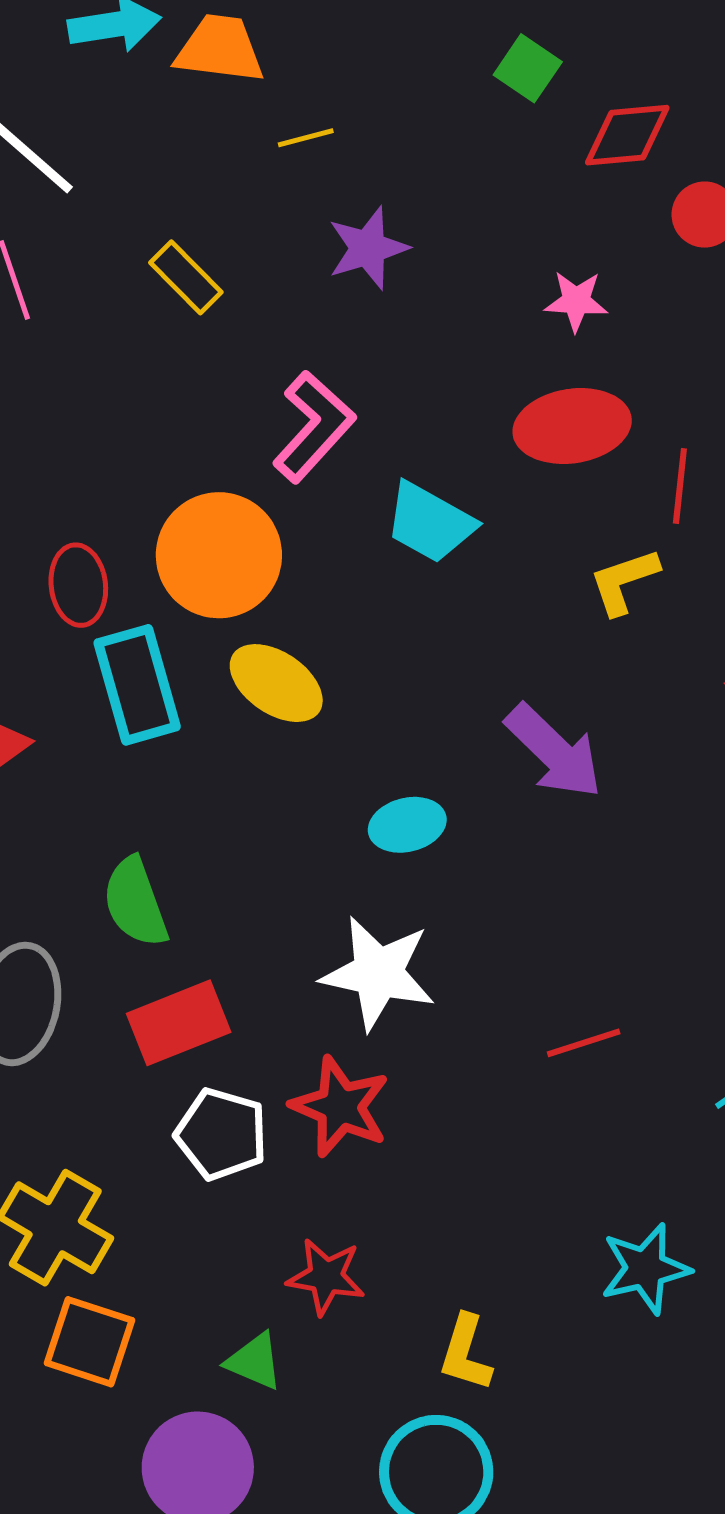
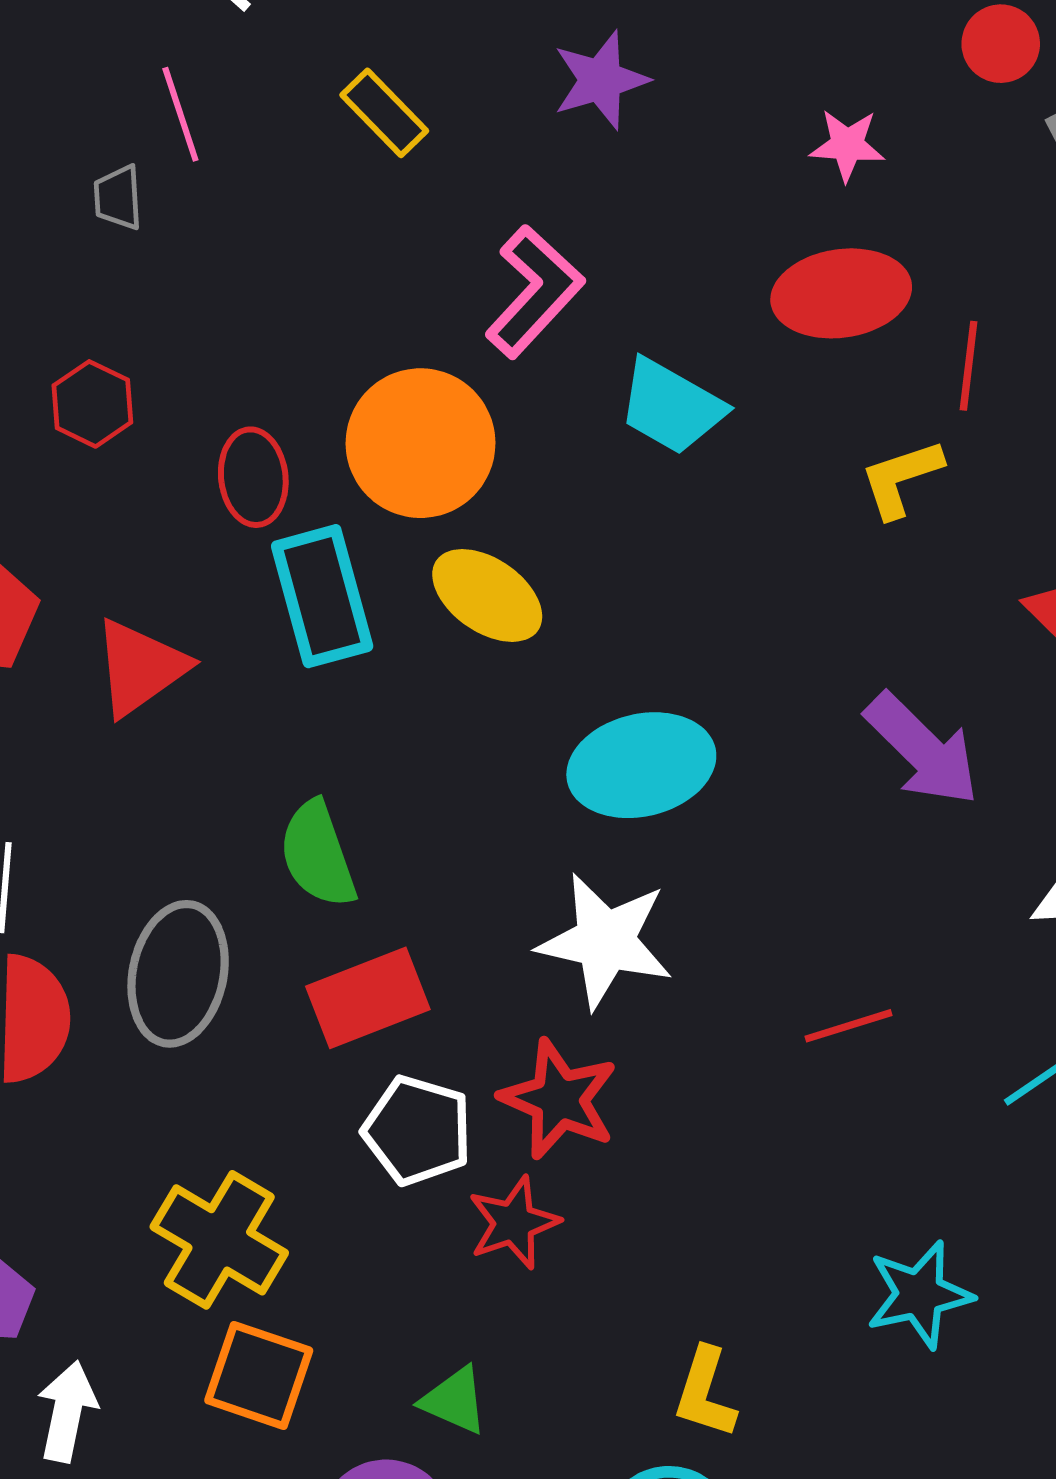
purple arrow: (554, 751) -> (922, 749), moved
cyan ellipse: (407, 825) -> (641, 765), size x1.6
red star: (326, 1277) -> (514, 1223), moved, turned -30

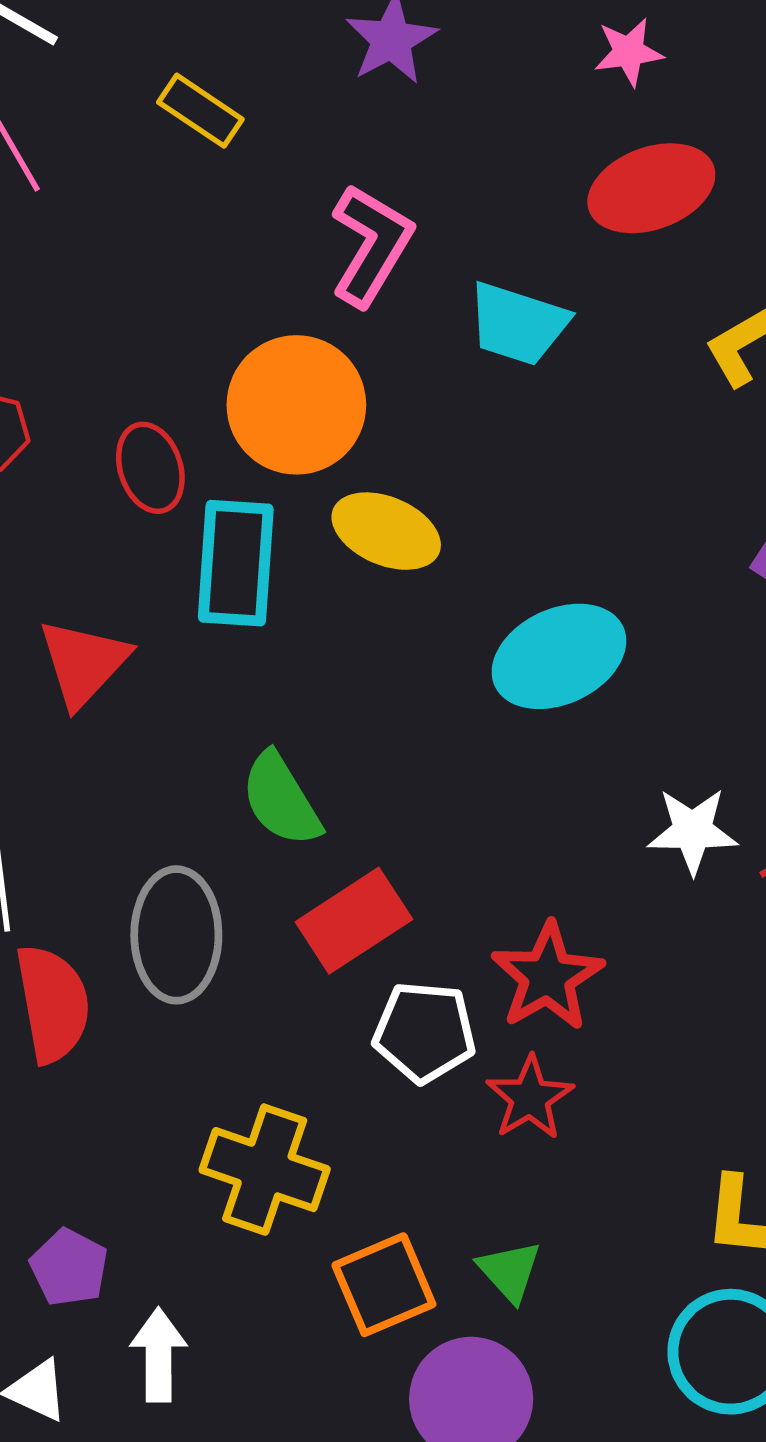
cyan rectangle: (322, 596) -> (236, 563), turned 31
white star: (605, 941) -> (693, 831), moved, size x0.7
red star: (559, 1099) -> (547, 977), turned 30
orange square: (259, 1375) -> (384, 1285), moved, turned -30
green triangle: (454, 1401) -> (510, 1271), turned 36

